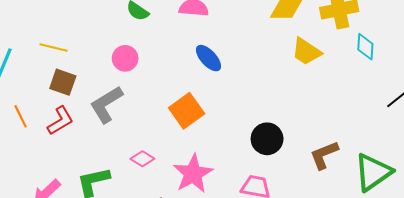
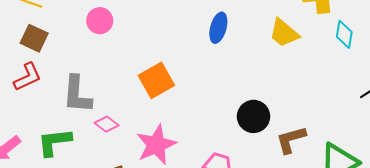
blue ellipse: (208, 58) -> (218, 28), moved, turned 52
gray L-shape: (106, 104) -> (77, 94), moved, turned -60
black circle: (267, 139) -> (254, 116), moved

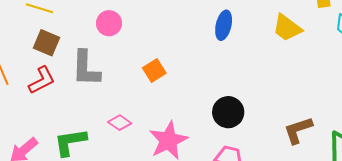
orange square: (156, 80) -> (154, 70), moved, size x0.7
gray L-shape: (77, 94) -> (86, 68), moved
black circle: (254, 116) -> (228, 112), moved

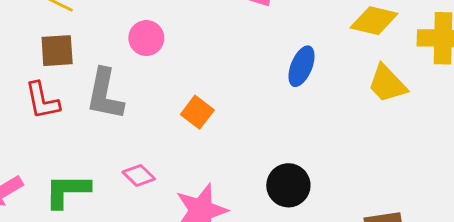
brown square: (46, 43) -> (57, 51), turned -36
orange square: (154, 70) -> (197, 112), turned -30
red L-shape: (42, 80) -> (42, 101), turned 96

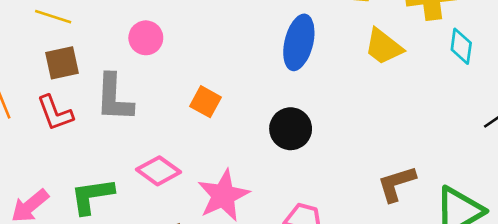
blue ellipse: (302, 66) -> (299, 42), size x1.4
pink diamond: (139, 175) -> (158, 171), size x1.4
black circle: (288, 185) -> (291, 129), moved

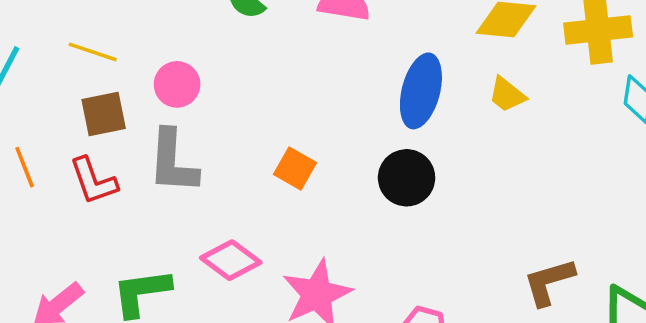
pink circle: (146, 38) -> (177, 84), moved
yellow trapezoid: (384, 47) -> (507, 95), moved, size x0.7
black circle: (291, 129) -> (407, 178), moved

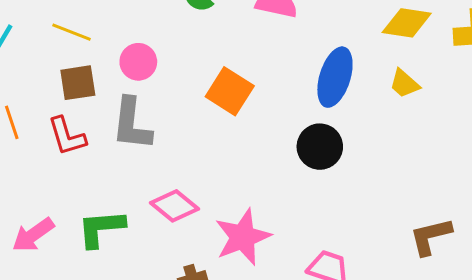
orange square: (295, 168) -> (230, 91), moved, size x1.4

